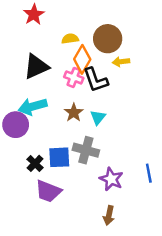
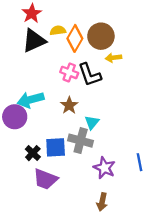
yellow semicircle: (70, 39) -> (58, 30), moved
orange diamond: (82, 59) -> (75, 38), moved
black triangle: (36, 67) -> (34, 41), moved
cyan triangle: (98, 117) -> (92, 122), moved

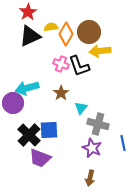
yellow arrow: (113, 58) -> (100, 51), size x1.5
gray cross: (81, 141) -> (98, 124), moved
black cross: (33, 153) -> (29, 135), size x1.6

